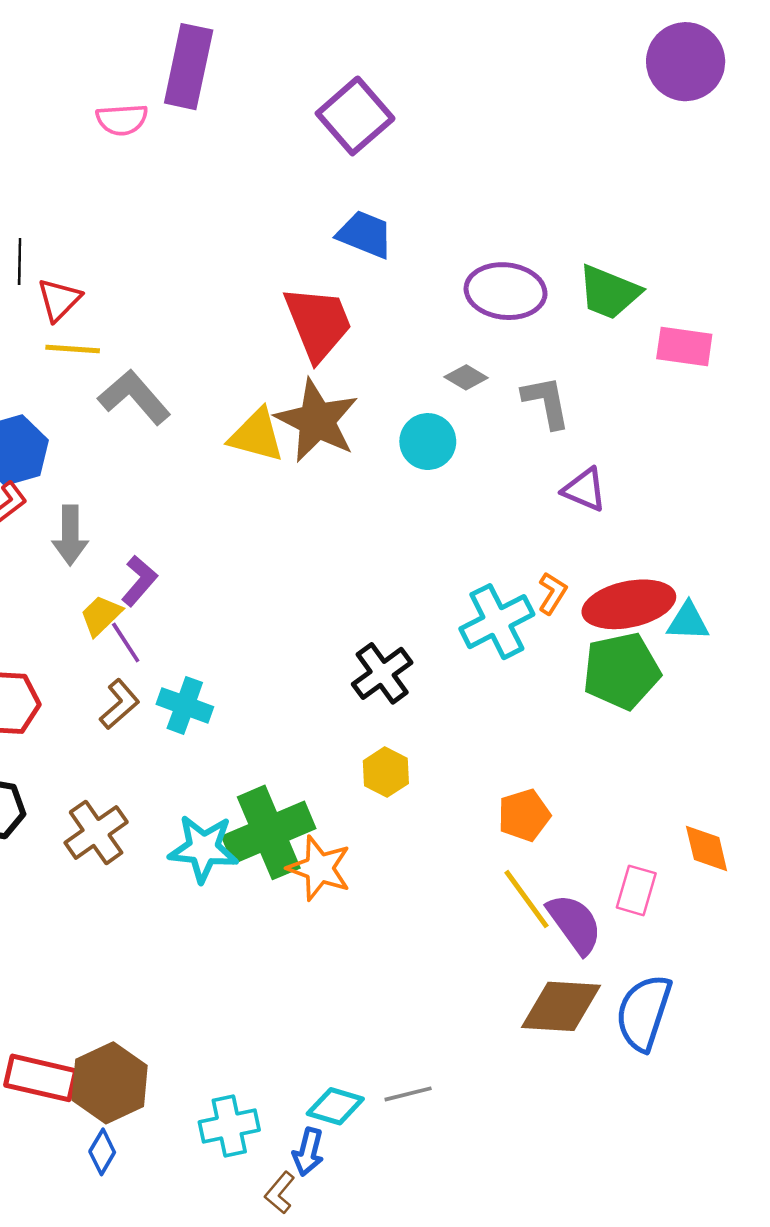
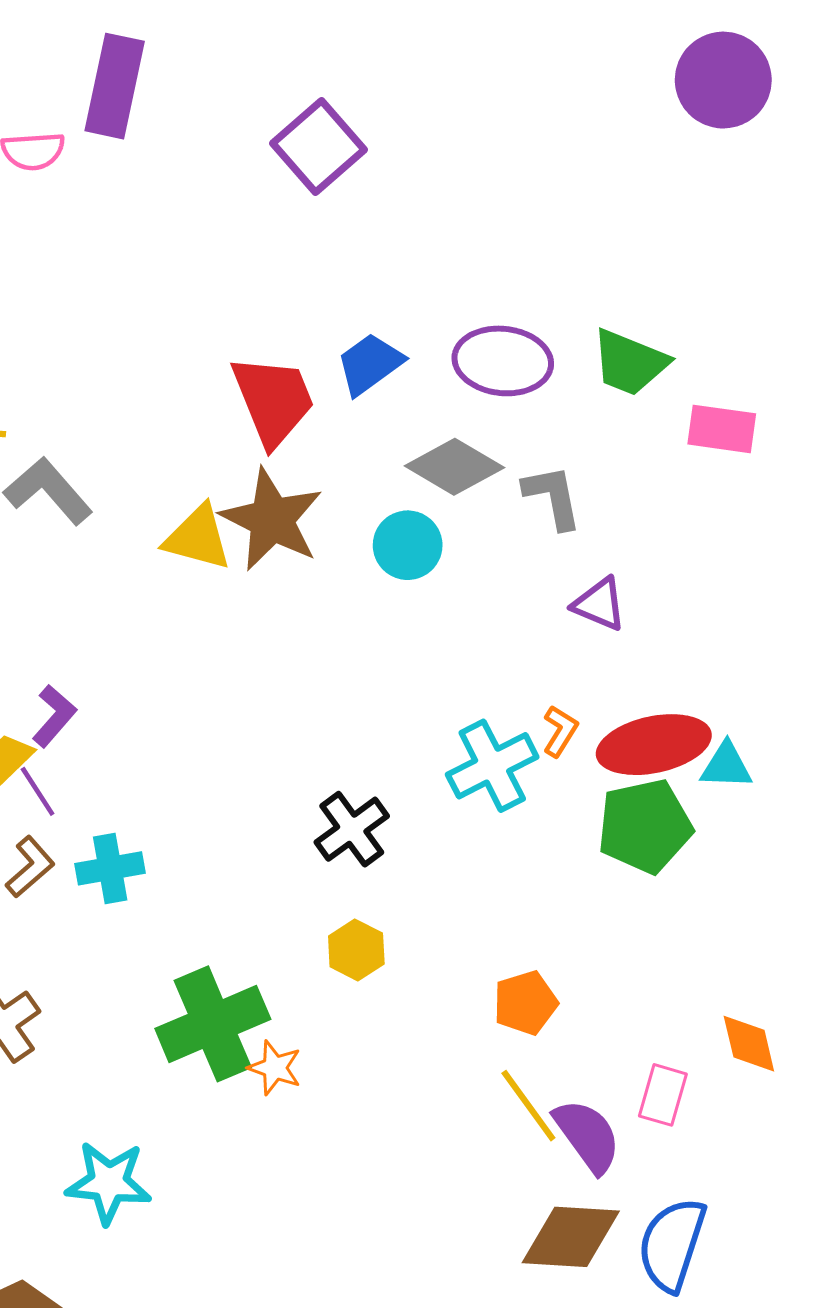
blue trapezoid: (365, 234) -> (370, 364), moved, turned -58
gray diamond: (466, 377) -> (454, 467), size x1.8
cyan cross: (185, 705) -> (110, 868), turned -30
cyan star: (203, 849) -> (109, 1183), moved
orange star: (319, 868) -> (275, 1068), size x0.7

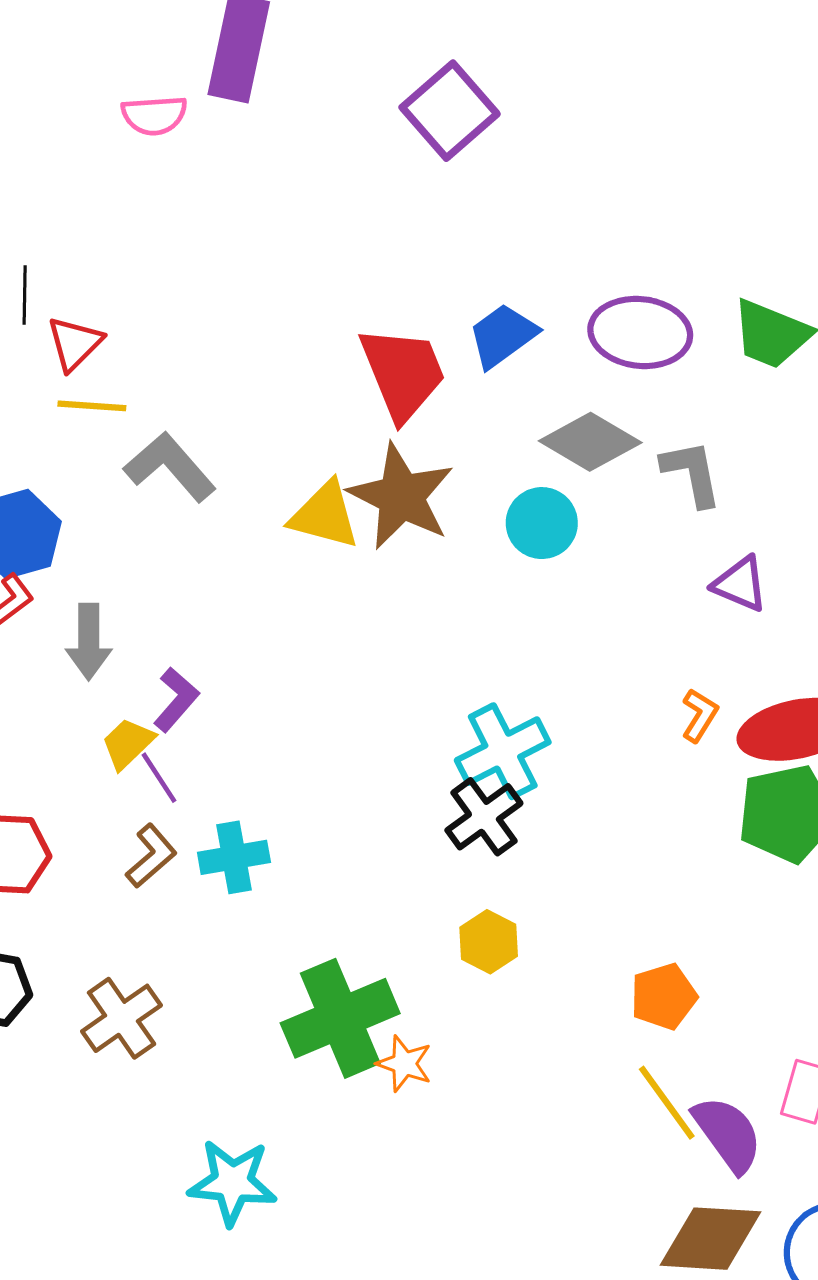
cyan cross: (492, 766) -> (503, 751), moved

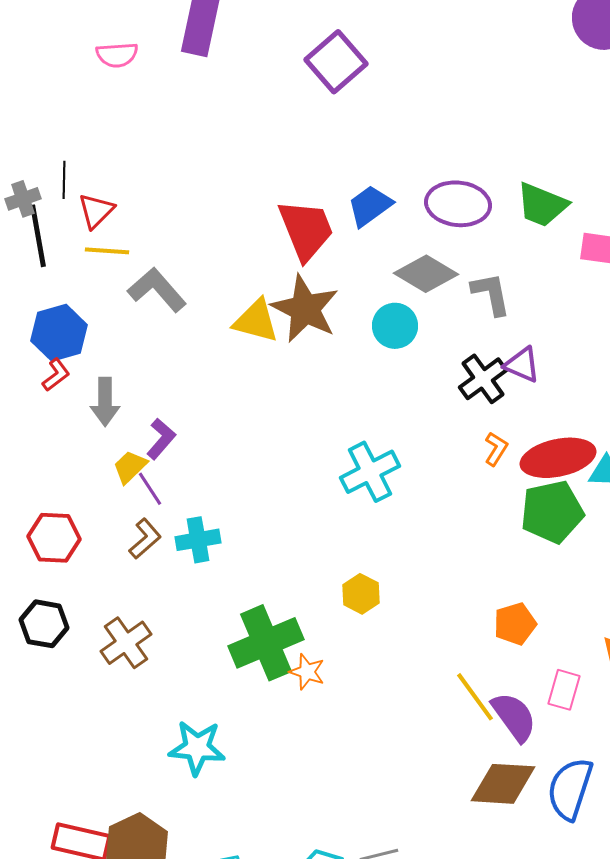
pink semicircle: (154, 115) -> (117, 55), moved
black cross: (484, 817) -> (483, 379), moved
orange pentagon: (664, 996) -> (515, 624), moved

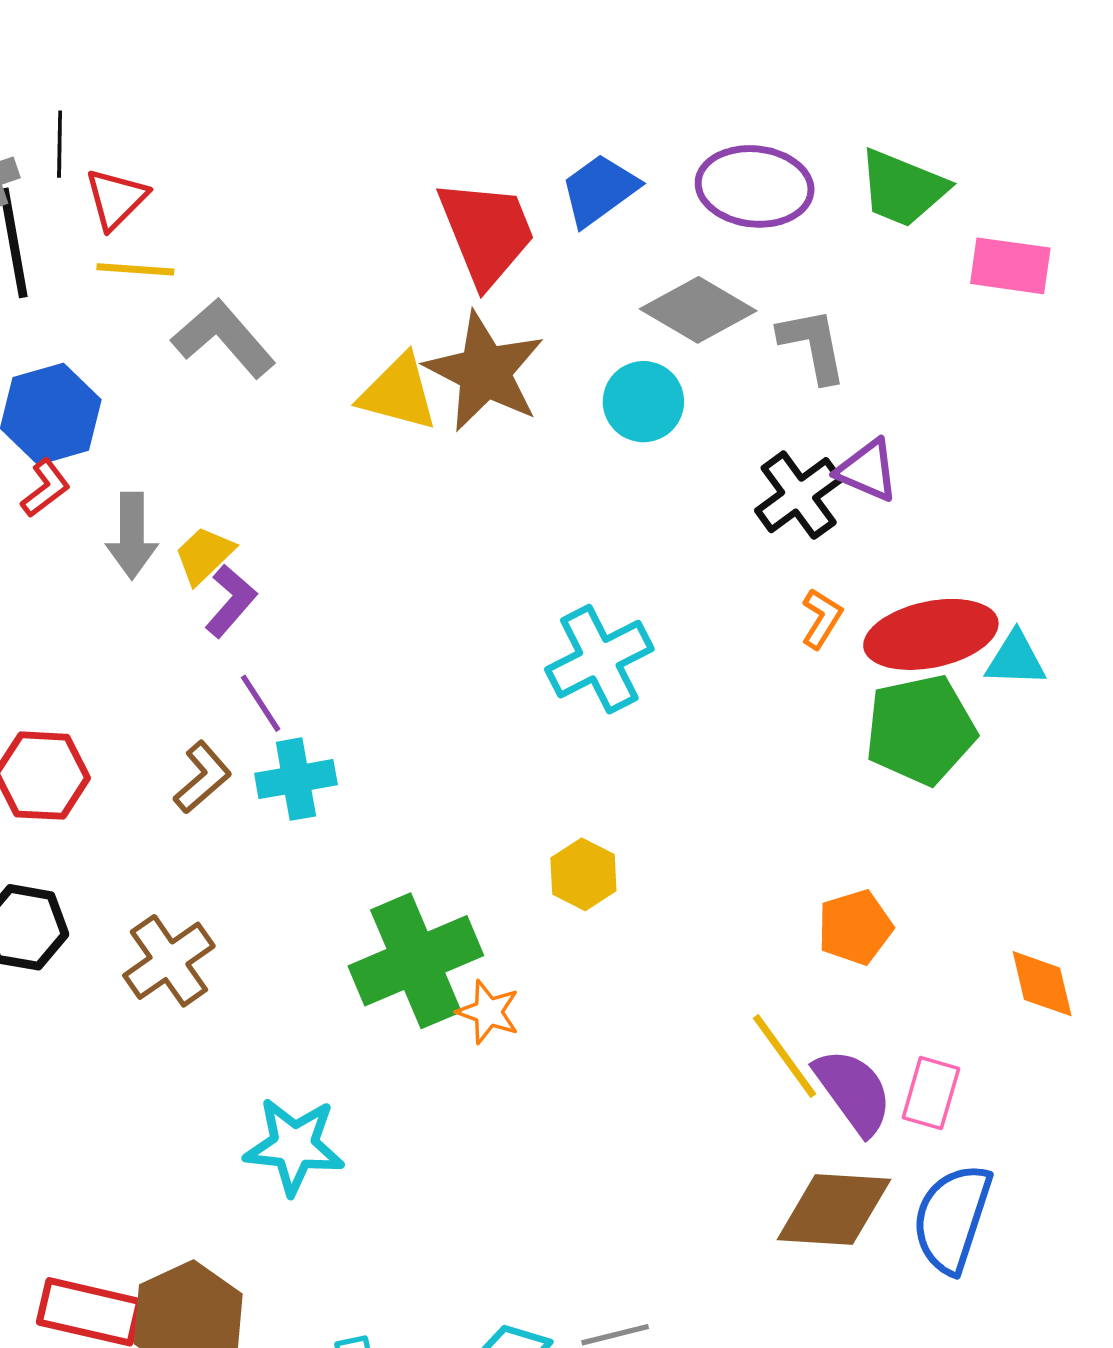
yellow trapezoid: (130, 467) -> (204, 555), moved
purple line: (150, 489) -> (261, 703), moved
pink rectangle: (564, 690) -> (931, 1093), moved

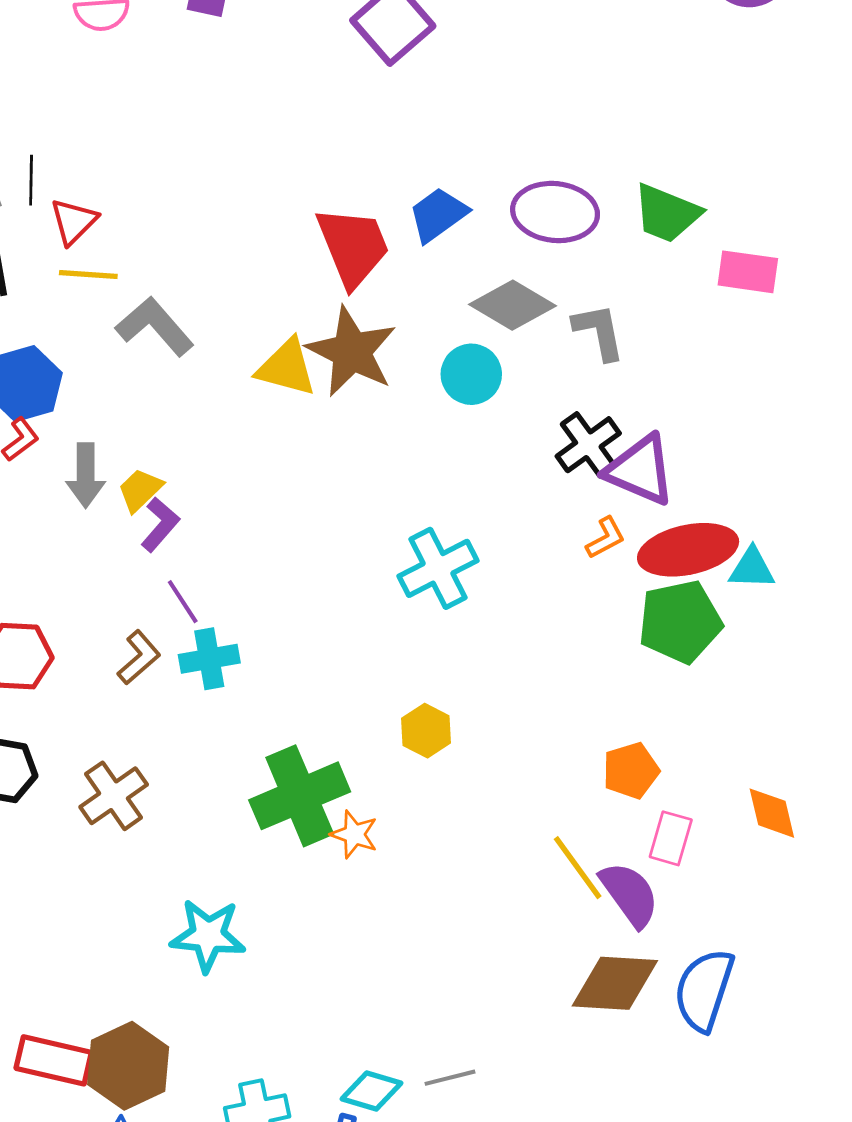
purple triangle: (867, 470) -> (640, 470), moved, size x1.5
orange L-shape: (822, 619) -> (606, 538), turned 30
pink rectangle: (931, 1093) -> (671, 838), moved

